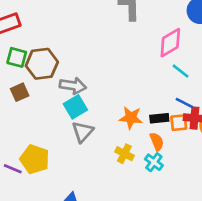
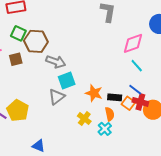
cyan square: (75, 107) -> (67, 80), moved
orange square: (179, 123) -> (128, 103), turned 32

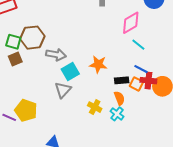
green square: (18, 33) -> (13, 42), moved
orange star: (94, 93) -> (98, 64), moved

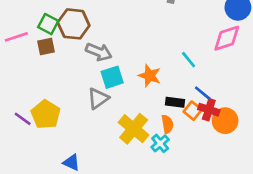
pink diamond: (131, 23) -> (227, 38), moved
cyan line: (138, 45) -> (189, 60), moved
yellow cross: (95, 107) -> (134, 129), size x1.6

